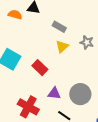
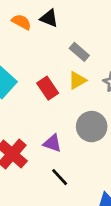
red rectangle: (40, 68) -> (48, 88), moved
gray circle: (80, 94) -> (92, 127), moved

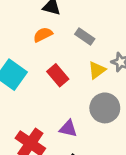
orange semicircle: (21, 22) -> (43, 35), moved, turned -48
yellow triangle: (77, 80) -> (97, 70), moved

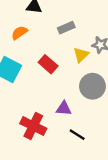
orange semicircle: (43, 35) -> (19, 33), moved
gray rectangle: (85, 36) -> (66, 28), turned -49

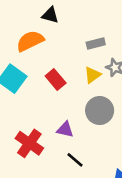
gray rectangle: (66, 28) -> (96, 44), moved
orange semicircle: (19, 33) -> (30, 41), size x1.5

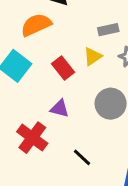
yellow triangle: (92, 75) -> (93, 56), moved
purple triangle: (65, 130) -> (60, 108), moved

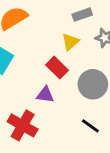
red rectangle: (63, 68) -> (57, 68), moved
black line: (82, 157) -> (90, 126), moved

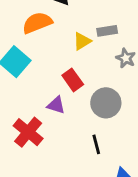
yellow triangle: (70, 42) -> (82, 41), moved
black line: (90, 126) -> (96, 144), turned 30

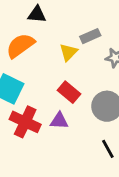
red cross: (28, 132) -> (25, 122), moved

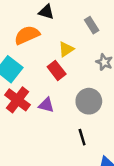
gray rectangle: (90, 36) -> (92, 25), moved, turned 70
red rectangle: (69, 92) -> (57, 70), moved

